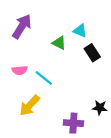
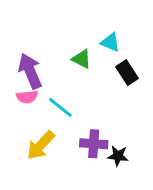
purple arrow: (22, 26) -> (30, 71), moved, turned -55
black star: (100, 108) -> (118, 156), moved
purple cross: (73, 123) -> (94, 144), moved

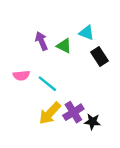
purple arrow: (30, 71) -> (41, 41), moved, size x0.7
purple cross: (94, 144) -> (73, 112), turned -36
yellow arrow: (41, 145) -> (50, 113), moved

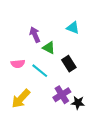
green triangle: (64, 46) -> (49, 48), moved
black rectangle: (100, 56) -> (69, 64), moved
yellow arrow: (50, 113) -> (21, 99), moved

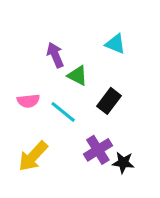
black rectangle: (69, 64) -> (109, 101), turned 70

